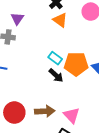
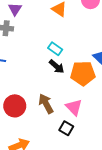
orange pentagon: (76, 64) -> (83, 73), moved
brown arrow: (45, 111) -> (46, 104), turned -114

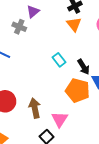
black arrow: (57, 66) -> (83, 67), moved

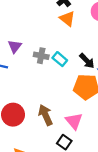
purple triangle: (33, 12) -> (15, 46), moved
gray cross: (19, 27) -> (41, 56), moved

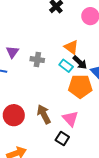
orange triangle: (67, 19) -> (71, 47), moved
cyan rectangle: (60, 59) -> (66, 66), moved

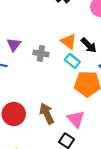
orange triangle: (71, 47) -> (69, 41), moved
black arrow: (80, 62) -> (89, 45), moved

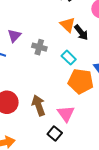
orange triangle: (69, 41) -> (68, 25), moved
black arrow: (89, 45) -> (81, 33), moved

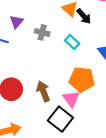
orange pentagon: (81, 81) -> (82, 79), moved
black square: (55, 133) -> (60, 119), size x1.6

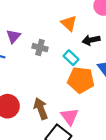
black arrow: (84, 16) -> (91, 40), moved, turned 119
orange pentagon: (82, 79) -> (81, 80), moved

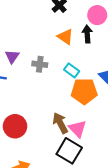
black arrow: (91, 40) -> (87, 34), moved, turned 105
brown arrow: (41, 109) -> (60, 123), moved

